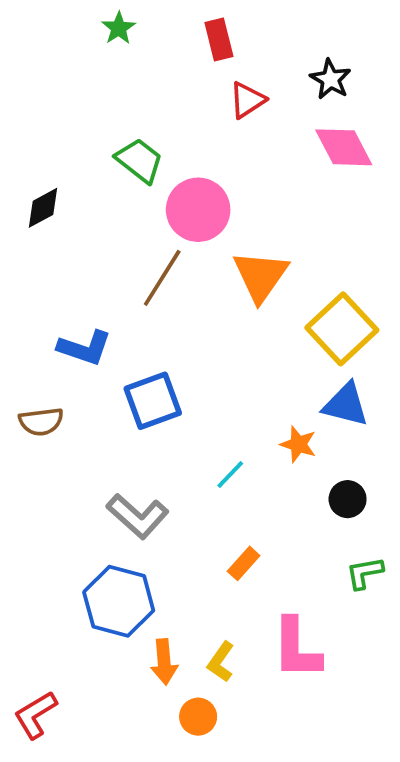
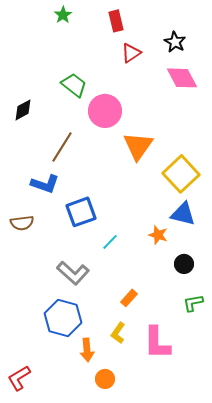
brown line: (162, 278) -> (62, 147), moved
cyan line: (230, 475) -> (110, 242), moved
yellow L-shape: (221, 662) -> (118, 333), moved

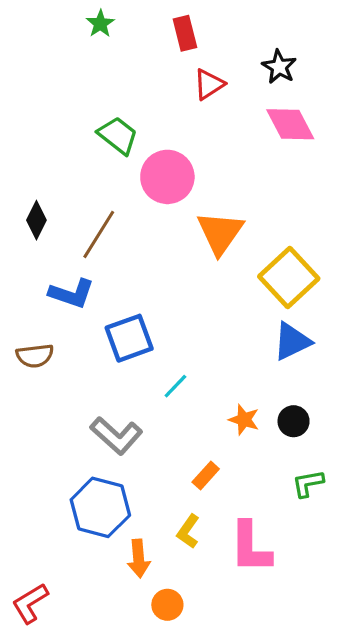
black diamond: (23, 110) -> (36, 220), moved, turned -35
blue triangle: (183, 214) -> (292, 341), turned -40
orange star: (158, 235) -> (244, 420), moved

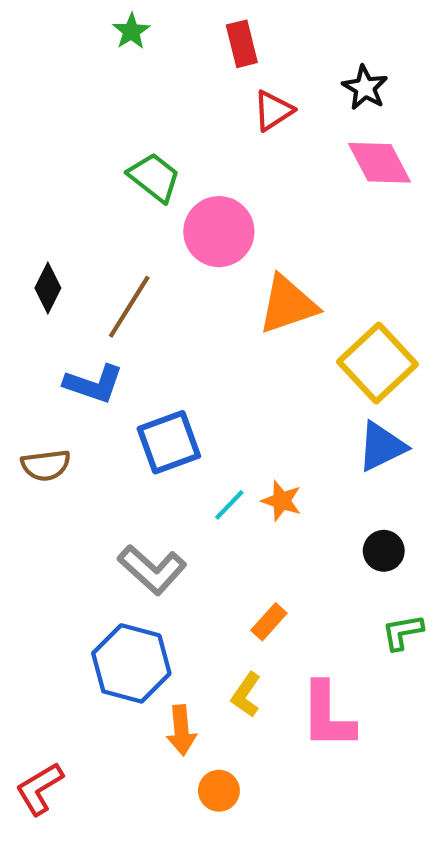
orange triangle: (220, 233) -> (288, 305), turned 36
orange star: (244, 420) -> (282, 501), moved

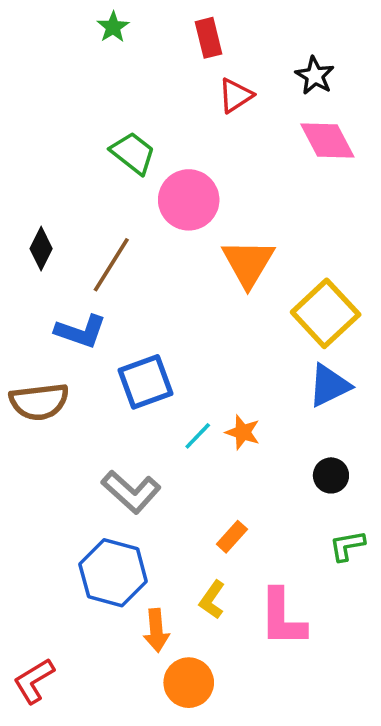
orange triangle: (288, 305) -> (248, 263), turned -40
brown semicircle: (46, 465) -> (39, 402), size x1.4
orange circle: (219, 791) -> (189, 683), size x1.4

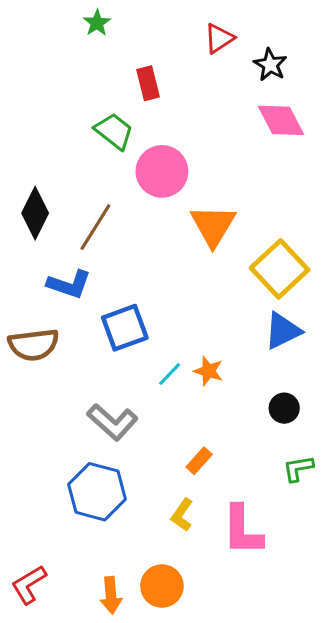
red rectangle: (209, 38) -> (148, 83), moved
red triangle: (236, 95) -> (219, 38), moved
black diamond: (41, 249) -> (35, 213), size x1.4
orange arrow: (156, 630) -> (111, 595), moved

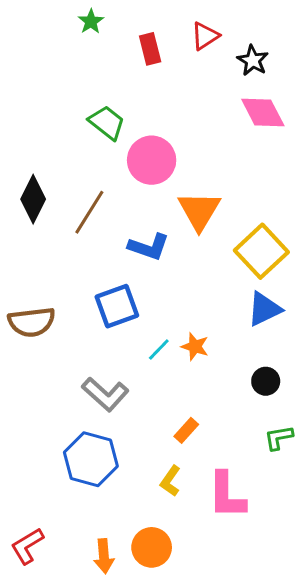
red rectangle: (148, 83) -> (150, 49), moved
blue L-shape: (69, 284) -> (149, 247), moved

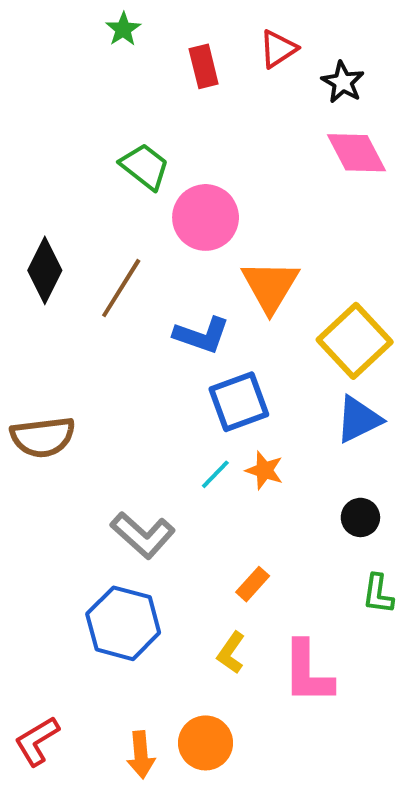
blue square: (117, 306) -> (239, 402), moved
green L-shape: (279, 438) -> (378, 594), turned -72

